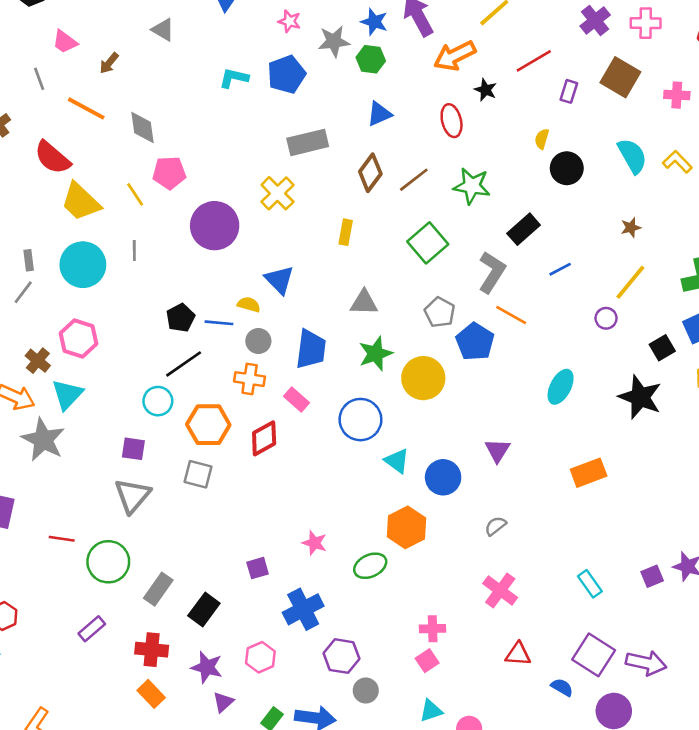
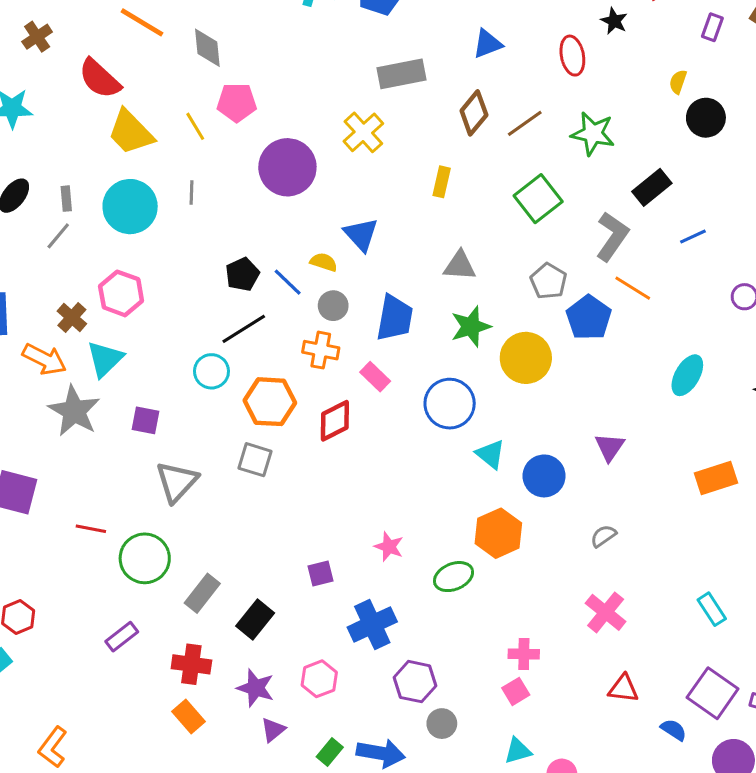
blue line: (219, 323) -> (288, 282), turned 36
purple square: (133, 449) -> (145, 420), moved

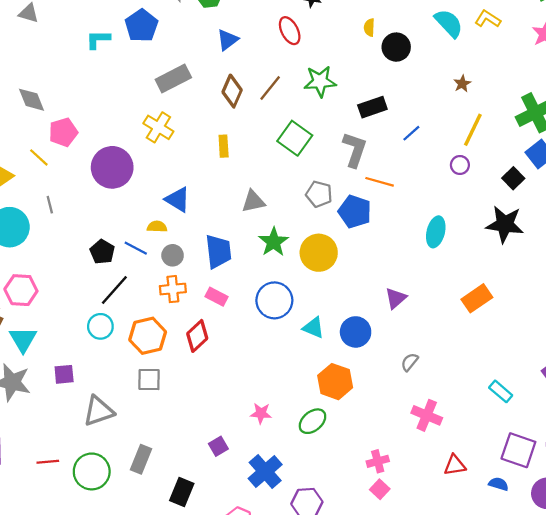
black rectangle: (652, 187) -> (372, 107), turned 36
purple triangle: (610, 447) -> (396, 298), turned 30
gray triangle: (177, 482) -> (99, 411), turned 44
gray rectangle: (202, 593) -> (141, 459), moved

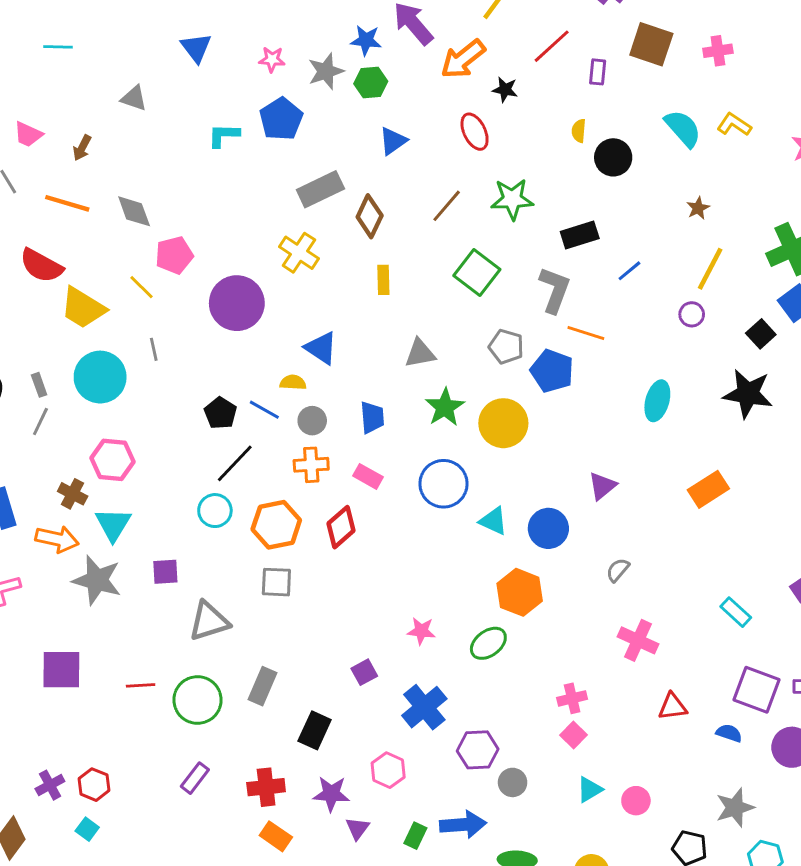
brown diamond: (232, 91) -> (370, 216), moved
blue trapezoid: (218, 251) -> (372, 417), size x0.7

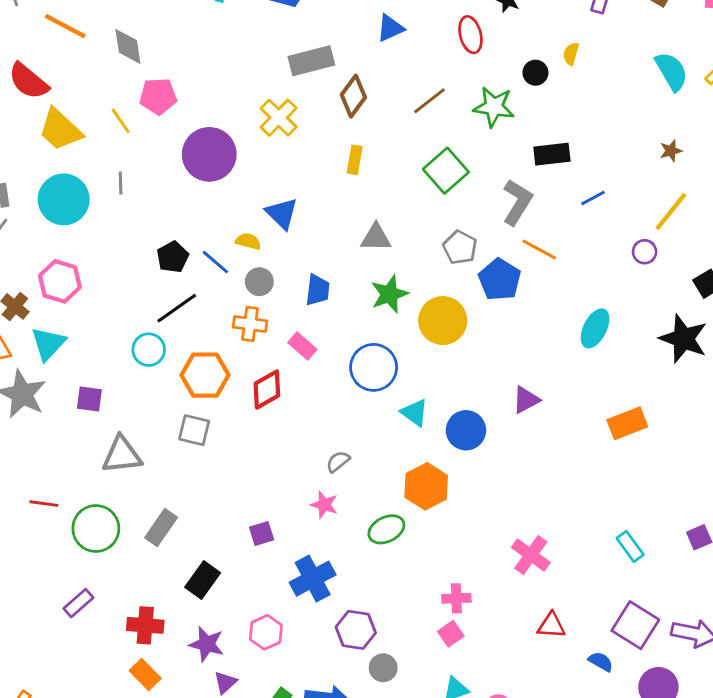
black circle: (613, 157) -> (535, 73), moved, size x0.7
gray semicircle: (618, 570) -> (338, 462), moved

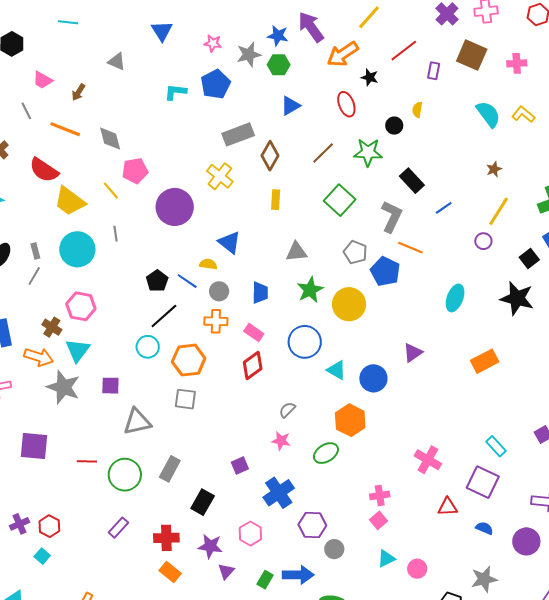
black rectangle: (552, 154) -> (412, 181), turned 60
red diamond: (267, 390) -> (253, 366), moved
purple square: (635, 625) -> (483, 482), moved

